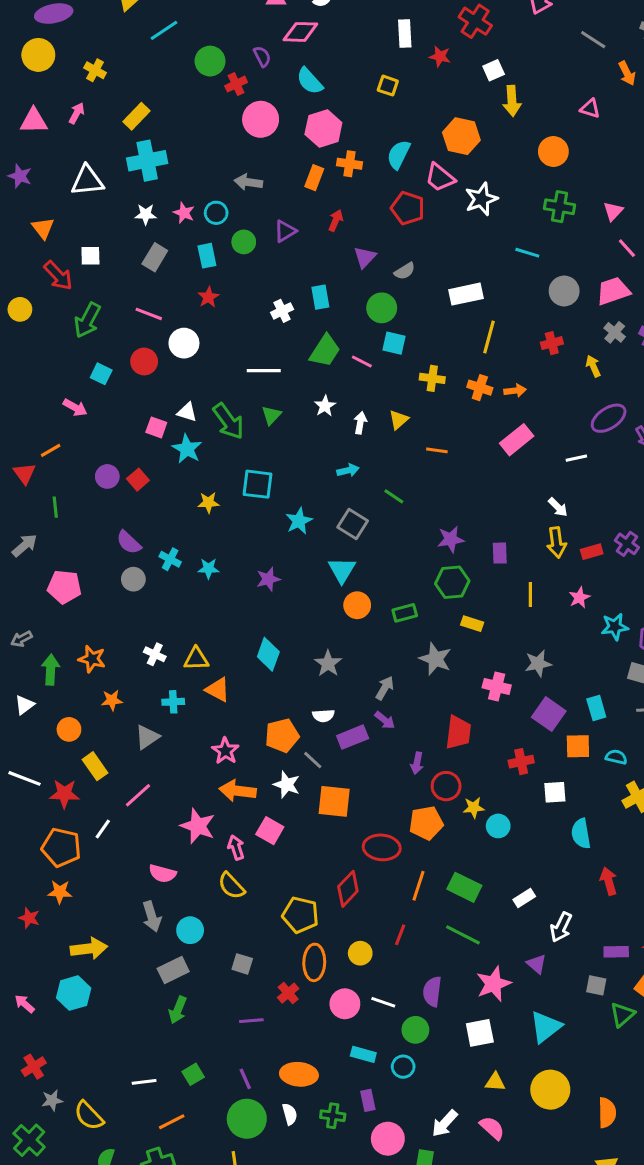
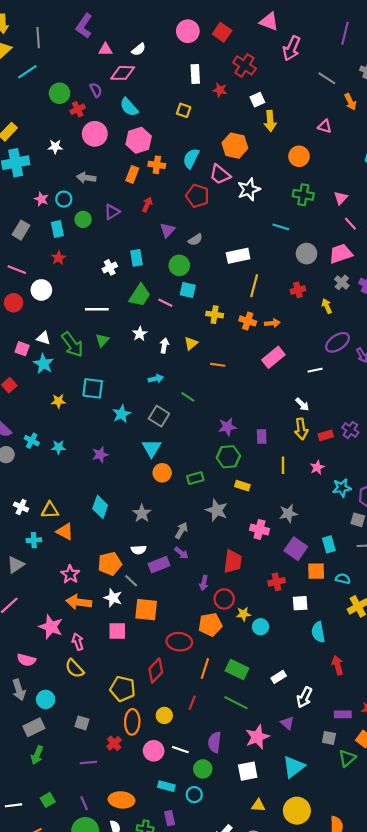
white star: (146, 214) -> (55, 147), moved
pink square: (270, 831) -> (117, 631), moved, turned -30

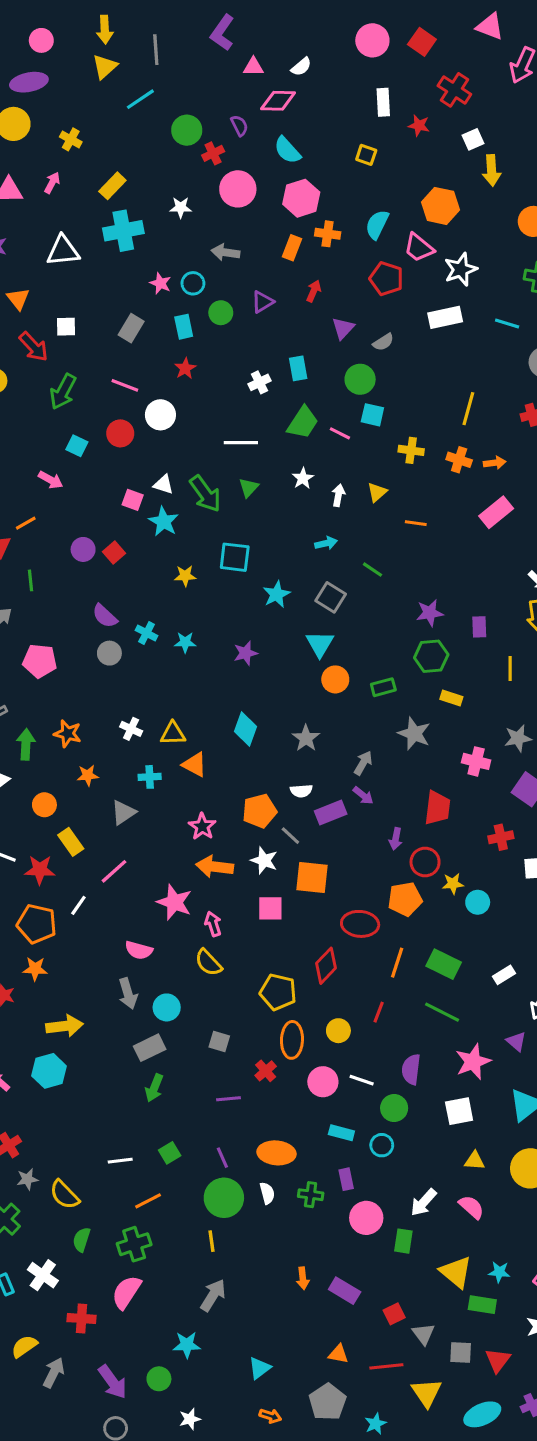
white rectangle: (238, 256) -> (445, 317), moved

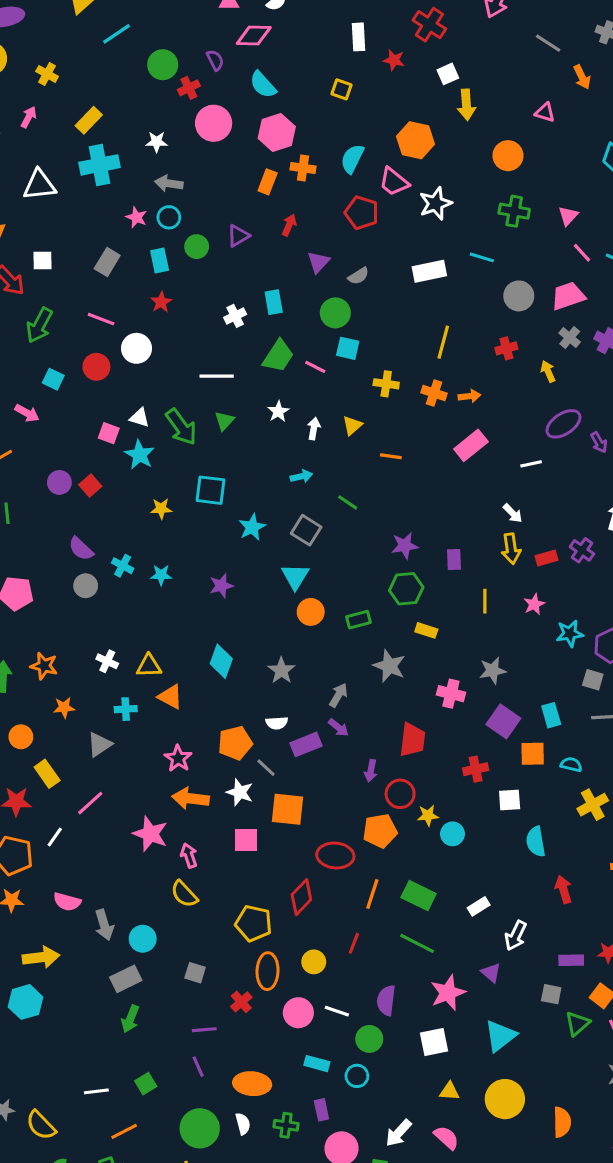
gray arrow: (225, 252) -> (169, 183), moved
white rectangle: (445, 317) -> (429, 271), moved
pink semicircle: (139, 950) -> (67, 902), moved
purple line: (222, 1158) -> (198, 1067), moved

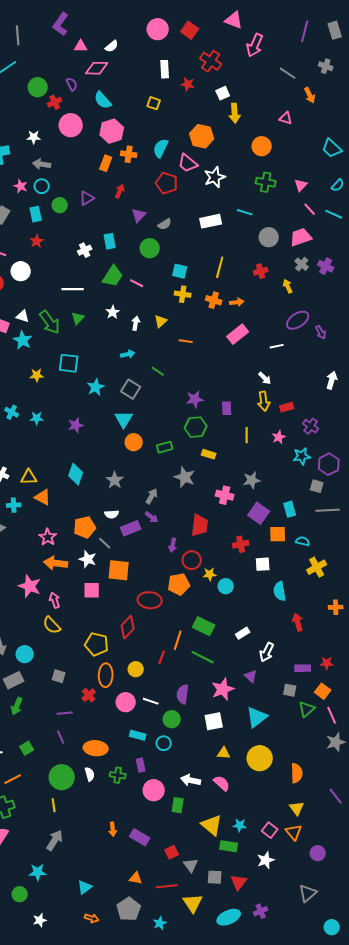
cyan square: (348, 348) -> (180, 271), moved
purple cross: (582, 550) -> (311, 426), moved
orange line: (372, 894) -> (178, 640), moved
white arrow: (399, 1133) -> (191, 780), turned 60

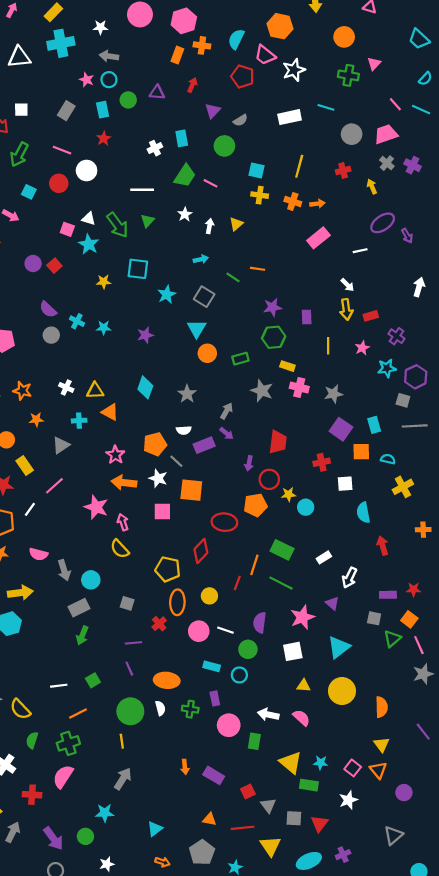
pink triangle: (301, 185) -> (374, 64), moved
purple triangle: (87, 198) -> (157, 92), turned 35
orange line: (186, 341) -> (258, 269), moved
pink cross: (225, 495) -> (299, 387), moved

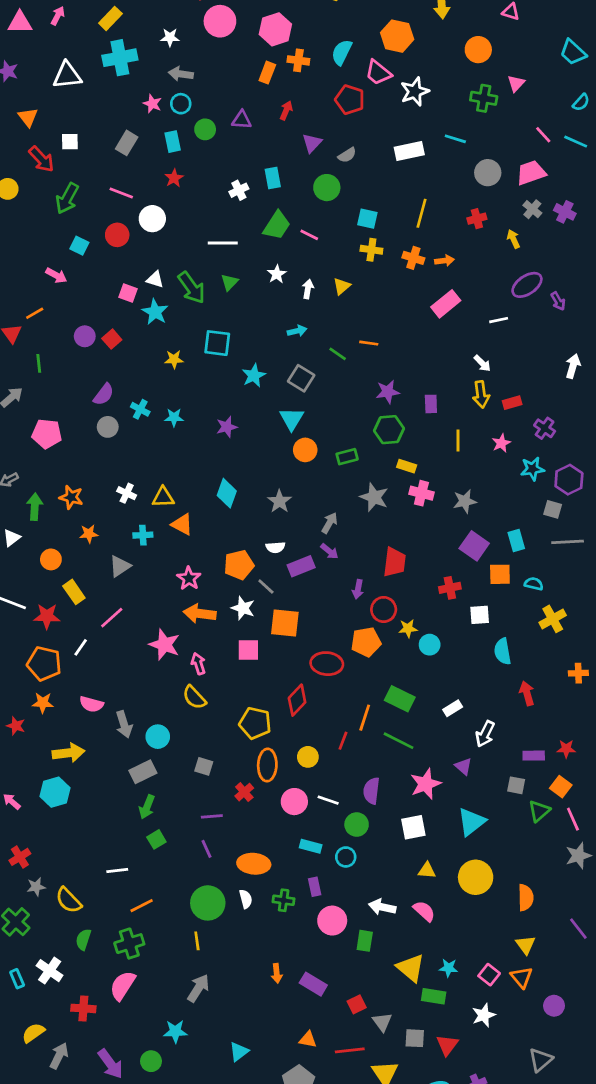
purple semicircle: (48, 309) -> (104, 394), turned -96
green square: (93, 680) -> (156, 839), moved

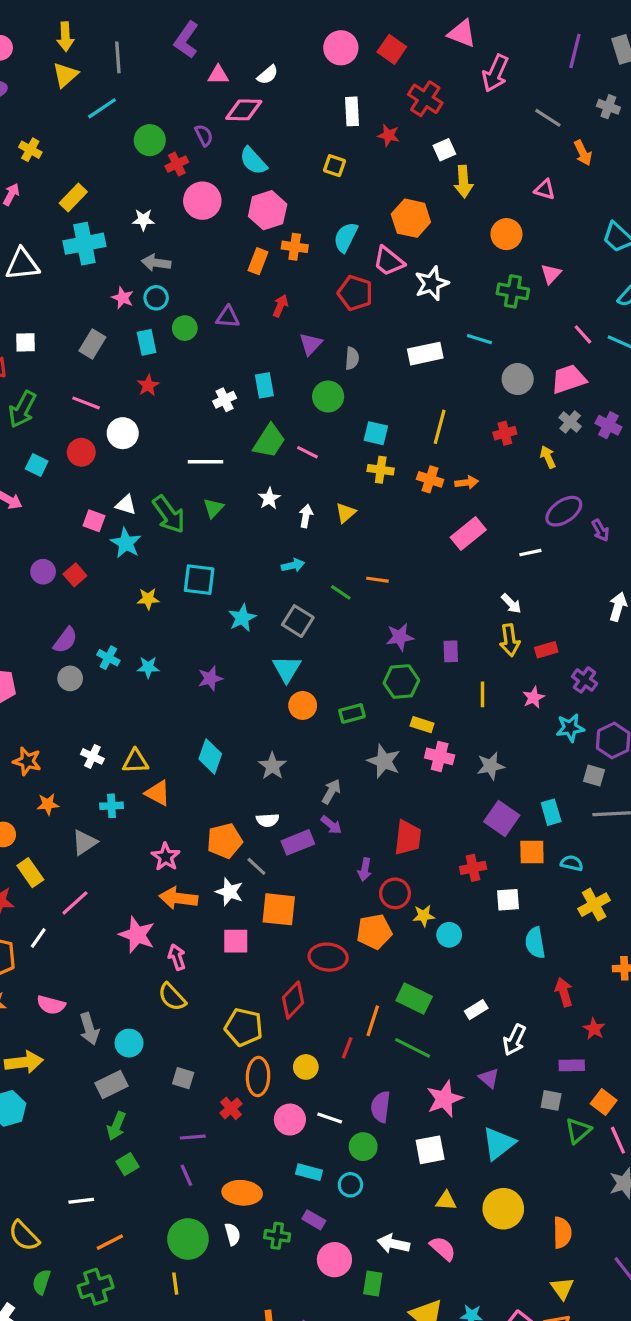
gray semicircle: (347, 155) -> (352, 358), turned -54
red star: (566, 749) -> (594, 1029), moved, turned 30
purple rectangle: (315, 887) -> (314, 1220), turned -48

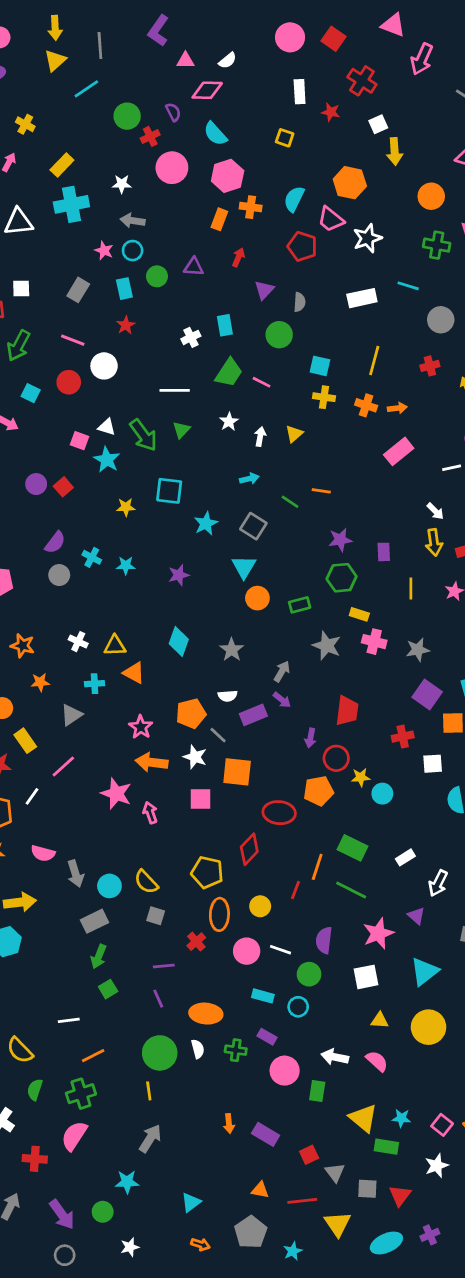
yellow semicircle: (172, 997) -> (146, 882), moved

